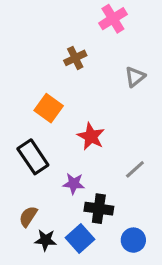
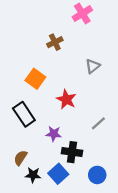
gray triangle: (135, 77) -> (93, 66), moved

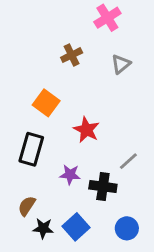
gray triangle: (93, 66) -> (121, 64), moved
black rectangle: (24, 114) -> (31, 149), turned 50
black cross: (72, 152) -> (103, 187), moved

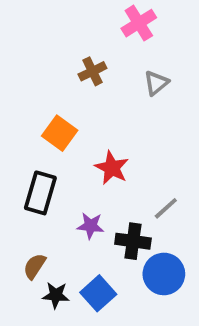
blue circle: (127, 228) -> (164, 274), moved, size x1.4

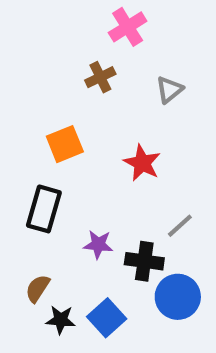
pink cross: (139, 23) -> (128, 27), moved
orange square: (60, 133) -> (65, 144), turned 32
red star: (112, 168) -> (142, 163), moved

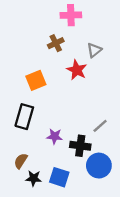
pink cross: (128, 27) -> (71, 15), turned 30
red star: (142, 163) -> (77, 70), moved
blue square: (107, 318) -> (59, 177), turned -30

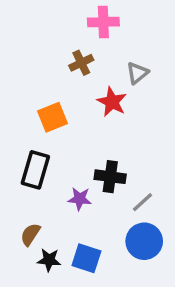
gray line: (100, 126) -> (142, 202), moved
black cross: (80, 146) -> (110, 177), moved

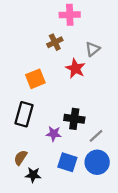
blue square: (86, 258) -> (67, 162), moved

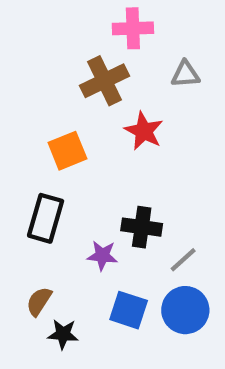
brown cross: (55, 42) -> (105, 81), size x1.5
gray triangle: (93, 49) -> (185, 74), moved, turned 35

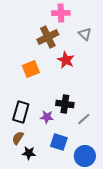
gray triangle: (185, 74) -> (85, 34), turned 48
black rectangle: (46, 218) -> (21, 112), moved
blue circle: (185, 310) -> (85, 156), moved

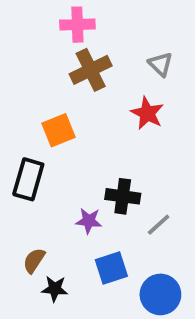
pink cross: (61, 13) -> (77, 25), moved
red star: (66, 60) -> (147, 113), moved
black rectangle: (21, 112) -> (28, 179), moved
blue square: (59, 142) -> (111, 268), turned -36

